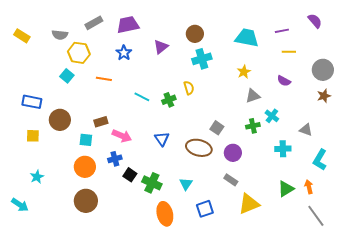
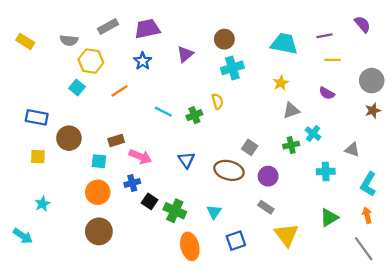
orange line: (104, 79) -> (120, 91), turned -42
orange arrow: (309, 187) -> (367, 215), moved
yellow triangle: (249, 204) -> (287, 235), turned -45

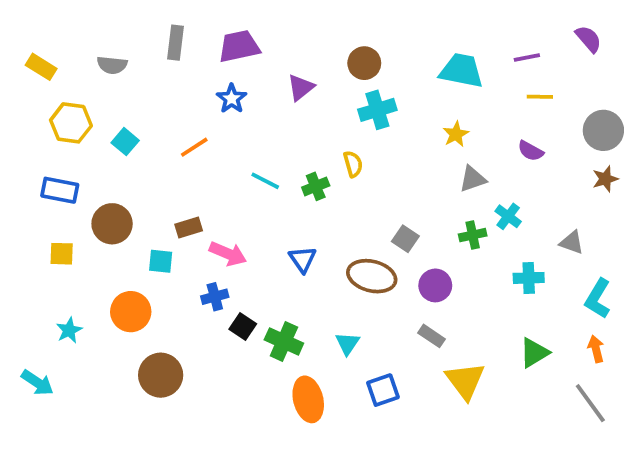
gray rectangle: (108, 26) -> (176, 43), turned -54
yellow hexagon: (91, 61) -> (71, 123), moved
orange circle: (98, 192) -> (131, 312), moved

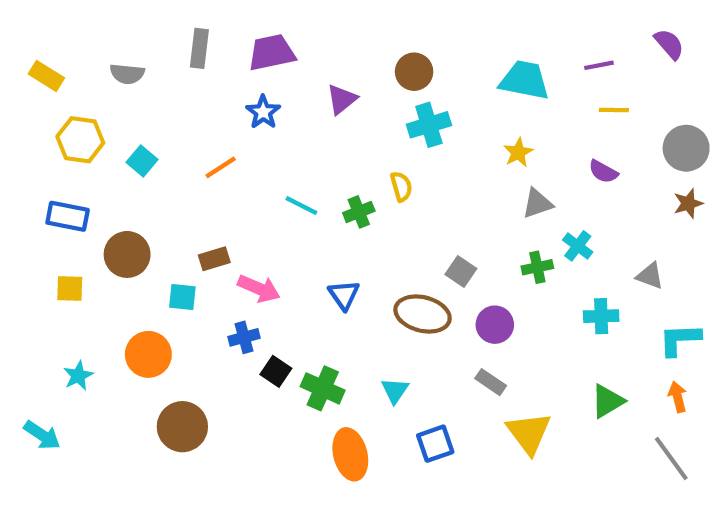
cyan L-shape: (598, 299) -> (680, 340), turned 57

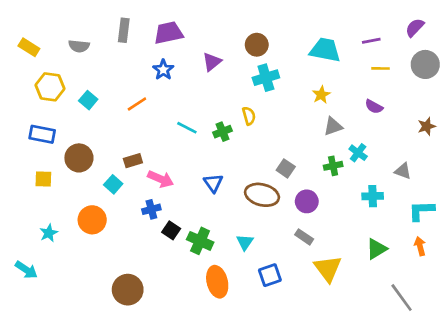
purple semicircle: (669, 44) -> (415, 28), turned -96
gray circle: (686, 148) -> (425, 64), moved
cyan square: (182, 297) -> (113, 184), turned 36
brown circle: (182, 427) -> (128, 290), moved
gray line: (671, 459) -> (402, 298), moved

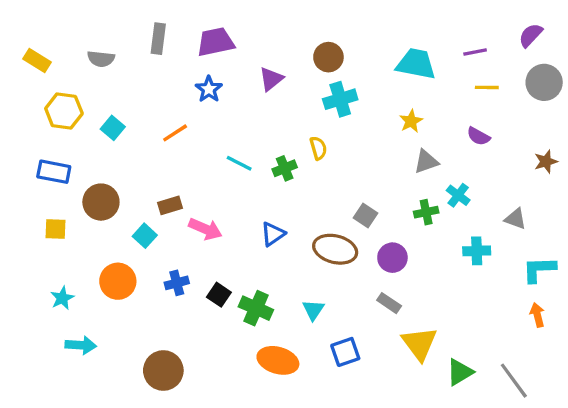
blue triangle: (213, 183) -> (273, 234), turned 30
blue cross: (151, 209) -> (177, 283), moved
green triangle: (377, 249) -> (460, 372), moved
cyan arrow: (26, 270) -> (81, 345), moved, turned -30
orange ellipse: (217, 282) -> (278, 360), turned -60

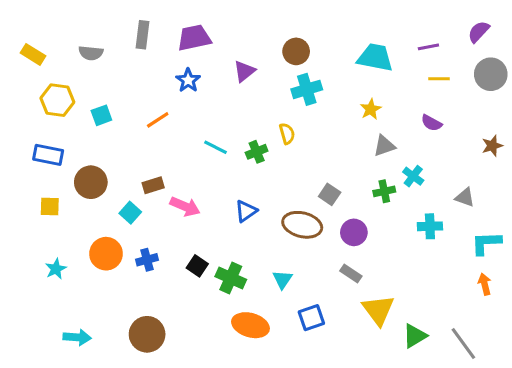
cyan square: (113, 128) -> (101, 115), turned 30
blue cross: (177, 283) -> (147, 260), moved
cyan arrow: (81, 345) -> (77, 337), moved

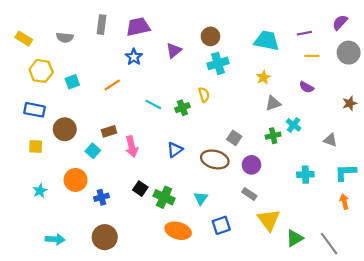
pink arrow: (185, 207) -> (132, 146), turned 54
cyan cross: (430, 226) -> (305, 175), moved
blue cross: (147, 260) -> (101, 197), moved

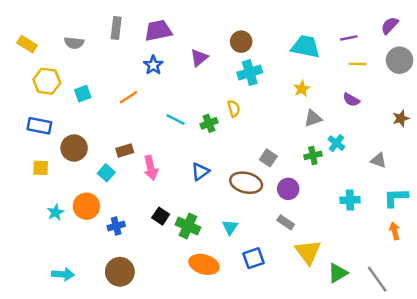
cyan star: (40, 191) -> (56, 212), moved

